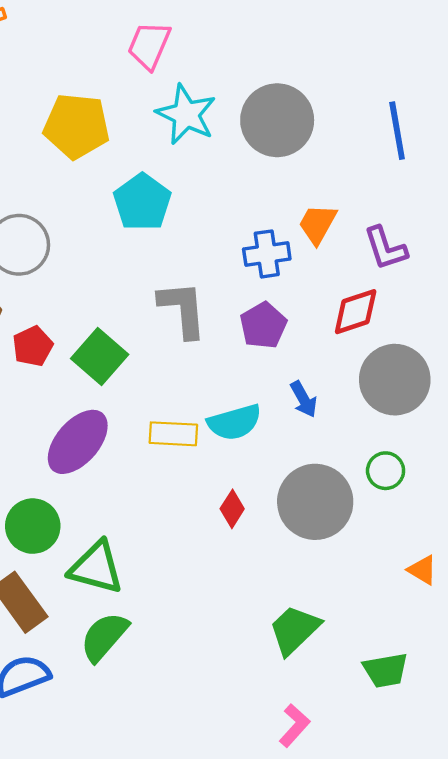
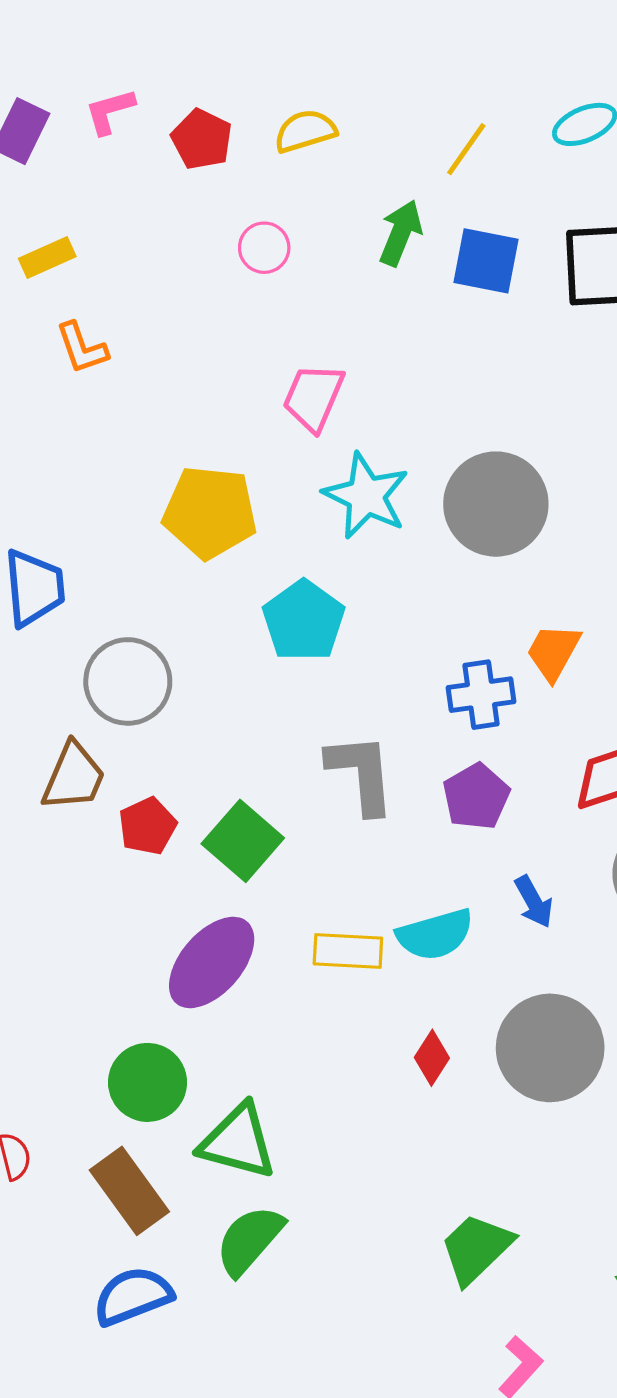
green trapezoid: (294, 630) -> (476, 1248), moved

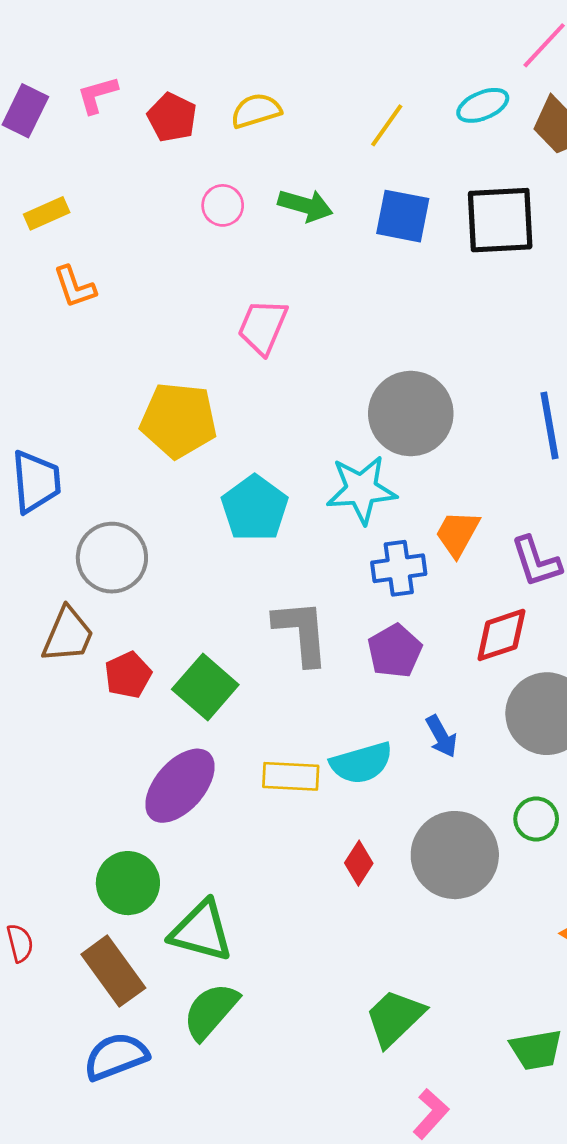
green arrow: (401, 233) -> (305, 205), moved, turned 84
cyan star: (366, 496) -> (361, 490), moved, turned -30

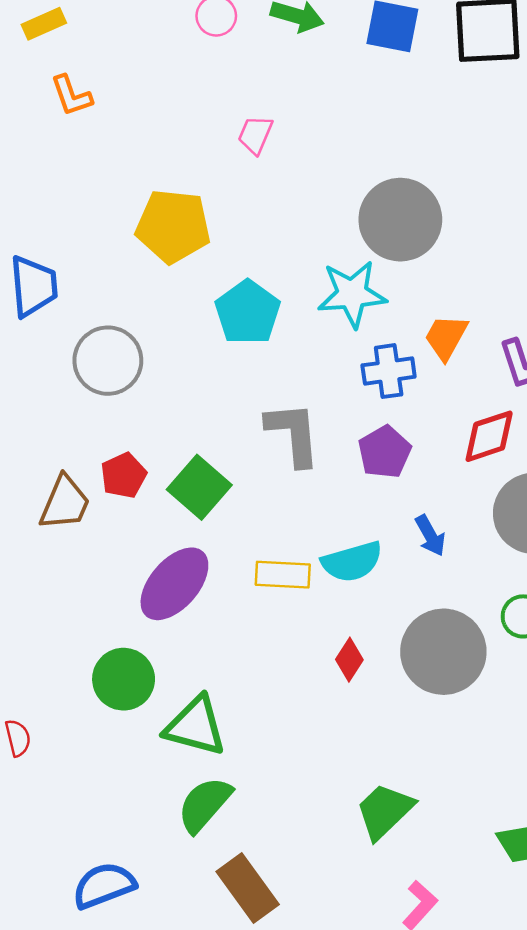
pink trapezoid: (263, 327) -> (255, 135), size x0.7
brown trapezoid: (68, 635) -> (65, 503), moved
brown rectangle: (113, 971) -> (248, 888), moved
blue semicircle: (116, 1056) -> (104, 885), moved

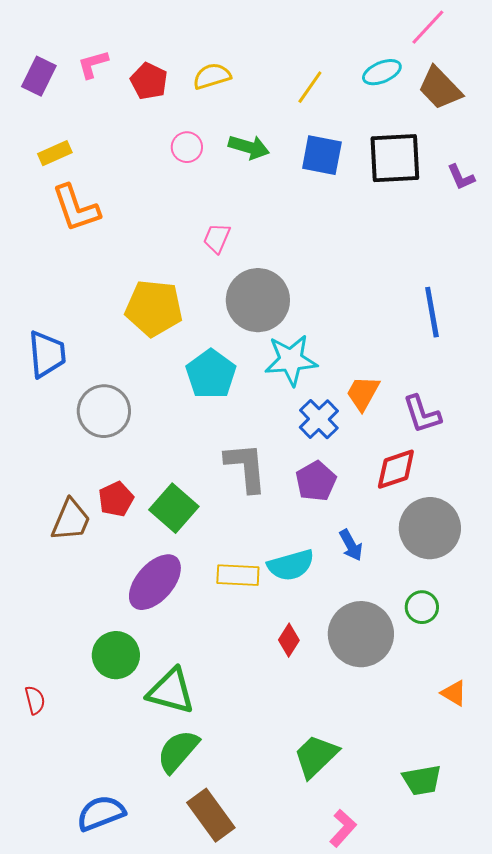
orange L-shape: (71, 96) -> (76, 208), size x1.5
gray circle: (400, 220) -> (258, 300), moved
blue cross: (389, 371) -> (319, 419), turned -36

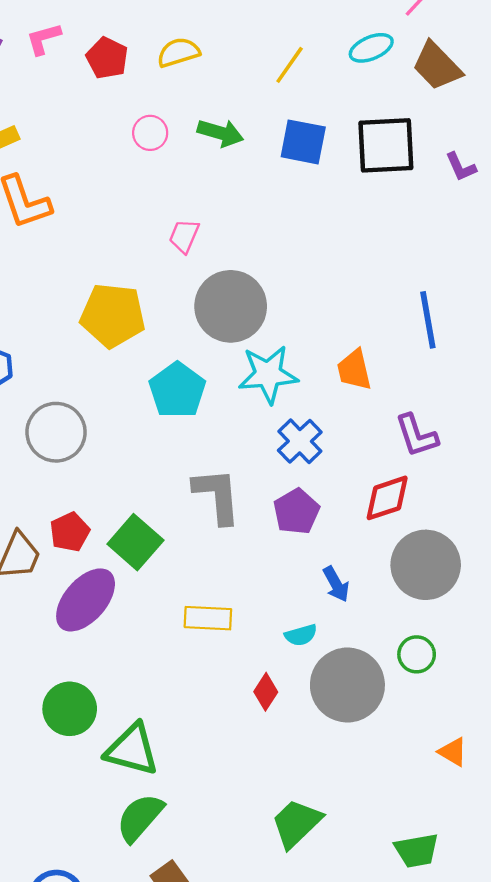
orange trapezoid: (363, 393) -> (354, 370), moved, turned -42
cyan semicircle: (291, 565) -> (301, 635), moved, size x0.6
purple ellipse: (155, 582) -> (86, 600), moved

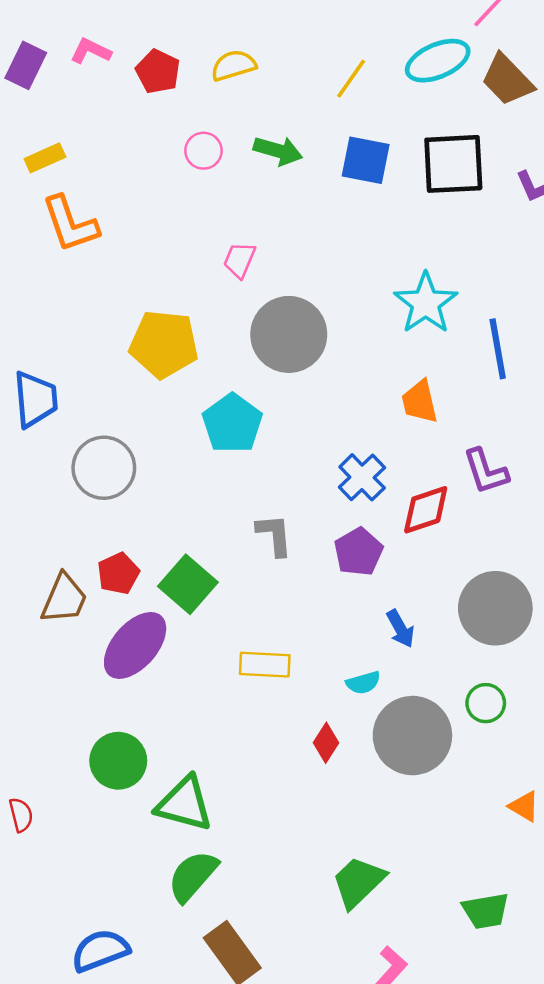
pink L-shape: (44, 39) -> (91, 51), turned 42
cyan ellipse: (371, 48) -> (438, 61), size x1.4
cyan star: (268, 374) -> (426, 303), moved, turned -30
gray L-shape: (217, 496) -> (274, 535), size x0.7
red diamond: (387, 498) -> (426, 510), moved

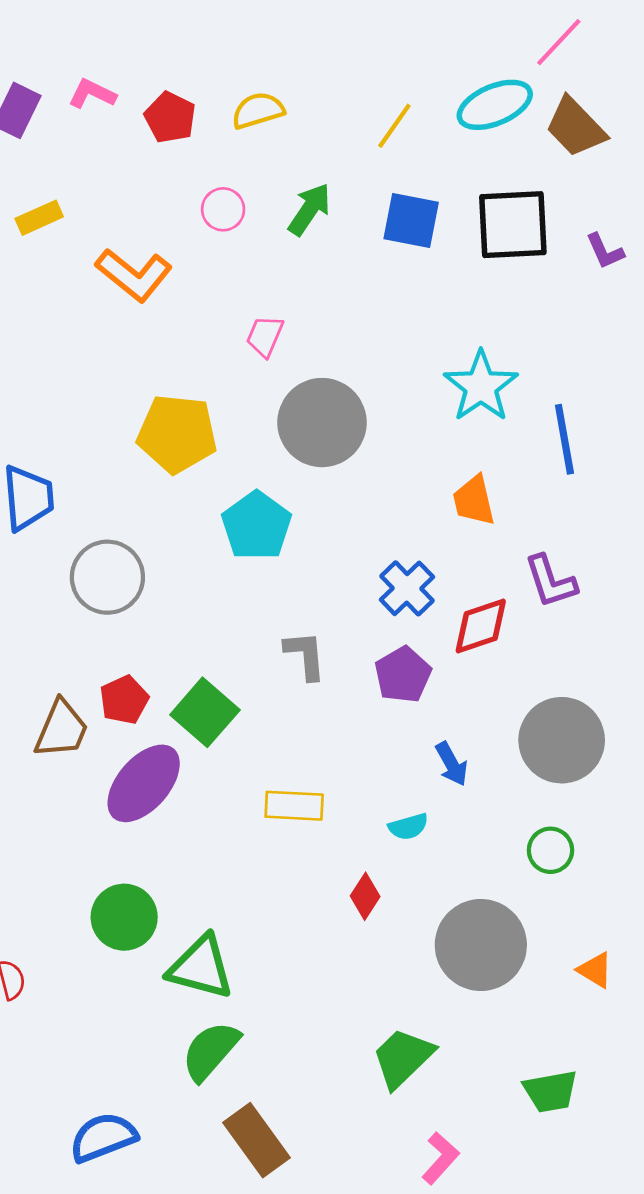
green arrow: (278, 151) -> (309, 209), turned -72
orange L-shape: (70, 224) -> (134, 275), moved, turned -32
gray circle: (412, 736) -> (481, 945), moved

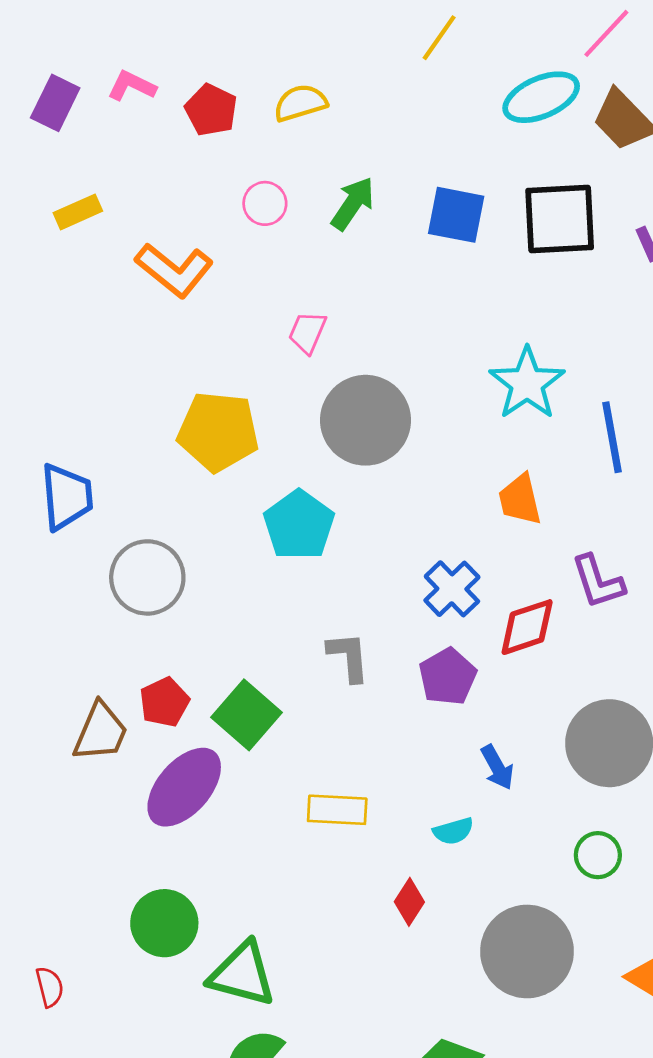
yellow line: (394, 126) -> (439, 38), moved

